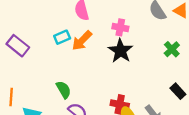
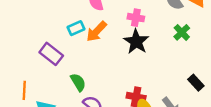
purple rectangle: (18, 46) -> (51, 54), moved
green cross: (172, 49) -> (182, 32), moved

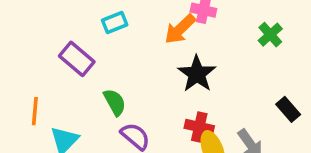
orange arrow: (96, 31) -> (180, 29), moved
black star: (136, 42) -> (197, 74), moved

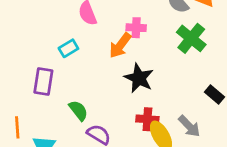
green cross: (270, 35) -> (191, 38), size x1.5
purple rectangle: (77, 59) -> (43, 81), turned 68

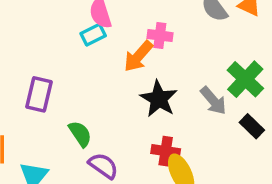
green cross: (191, 38) -> (245, 79), moved
cyan rectangle: (68, 48) -> (93, 35), moved
gray arrow: (189, 126) -> (213, 101), moved

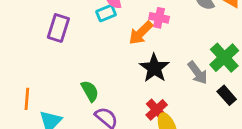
purple rectangle: (39, 94) -> (58, 28), moved
red cross: (166, 151) -> (157, 110), turned 35

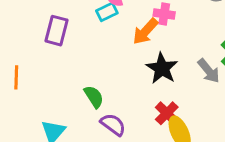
orange line: (27, 99) -> (16, 77), moved

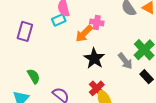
green semicircle: (94, 97) -> (34, 76), moved

